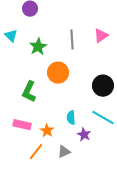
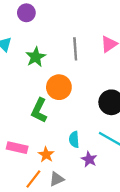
green L-shape: (29, 92) -> (39, 110), moved
gray triangle: (64, 152) -> (57, 179), moved

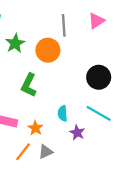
green star: (36, 57) -> (15, 43), moved
orange circle: (59, 87) -> (48, 50), moved

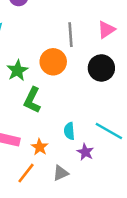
green star: (15, 43) -> (17, 70), moved
black circle: (99, 77) -> (101, 68), moved
gray triangle: (46, 152) -> (61, 173), moved

